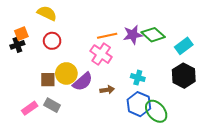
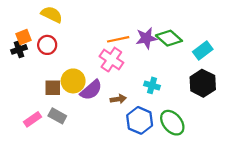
red circle: (52, 41) -> (47, 45), moved
blue hexagon: (139, 104) -> (140, 120), moved

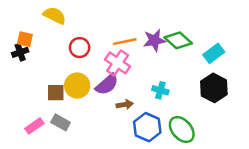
orange square: (24, 37) -> (25, 39), turned 35
red circle: (47, 45) -> (80, 48), moved
purple semicircle: (91, 90) -> (107, 84), moved

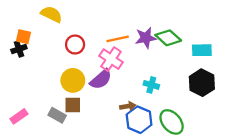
cyan rectangle: (214, 53) -> (202, 50), turned 36
brown square: (56, 93) -> (73, 105), moved
brown arrow: (125, 105) -> (128, 106), moved
pink rectangle: (34, 126) -> (19, 116), moved

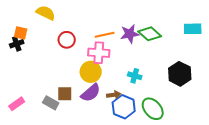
cyan rectangle: (202, 50) -> (193, 29), moved
pink cross: (111, 59) -> (99, 53), turned -30
purple semicircle: (101, 79) -> (91, 93), moved
yellow circle: (73, 80) -> (91, 72), moved

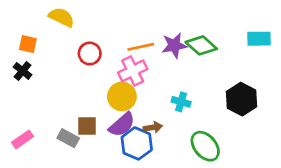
black cross: (17, 44) -> (23, 71), moved, turned -32
pink cross: (99, 53) -> (133, 71), turned -30
blue hexagon: (124, 107) -> (137, 143), moved

